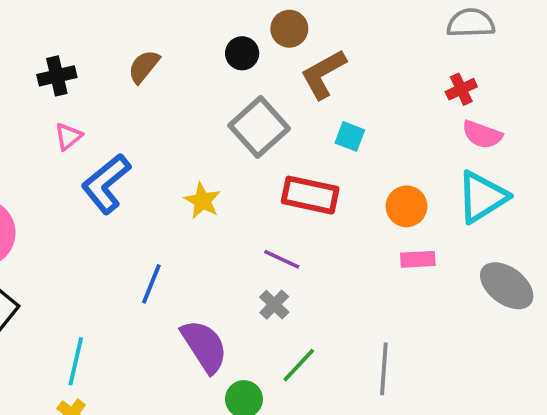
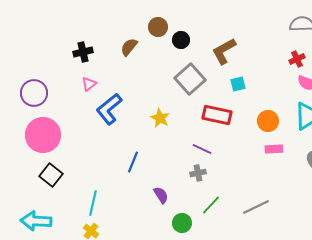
brown circle: (289, 29) -> (158, 27), moved
cyan square: (350, 136) -> (238, 84), turned -35
gray cross: (274, 305) -> (198, 173), turned 35
purple semicircle: (204, 346) -> (161, 195), size x0.6
gray line: (384, 369) -> (256, 207), turned 60

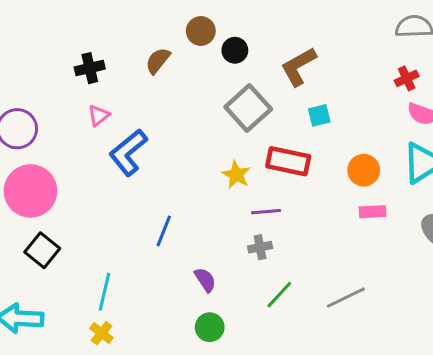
yellow star: (160, 118) -> (236, 175), moved
purple line: (202, 149) -> (266, 212), turned -30
green circle: (182, 223) -> (210, 327), moved

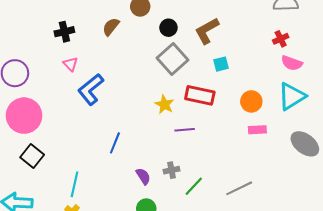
black circle: (235, 50) -> (168, 28), moved
pink triangle: (99, 115) -> (70, 64), turned -35
gray cross: (260, 247) -> (172, 170), moved

